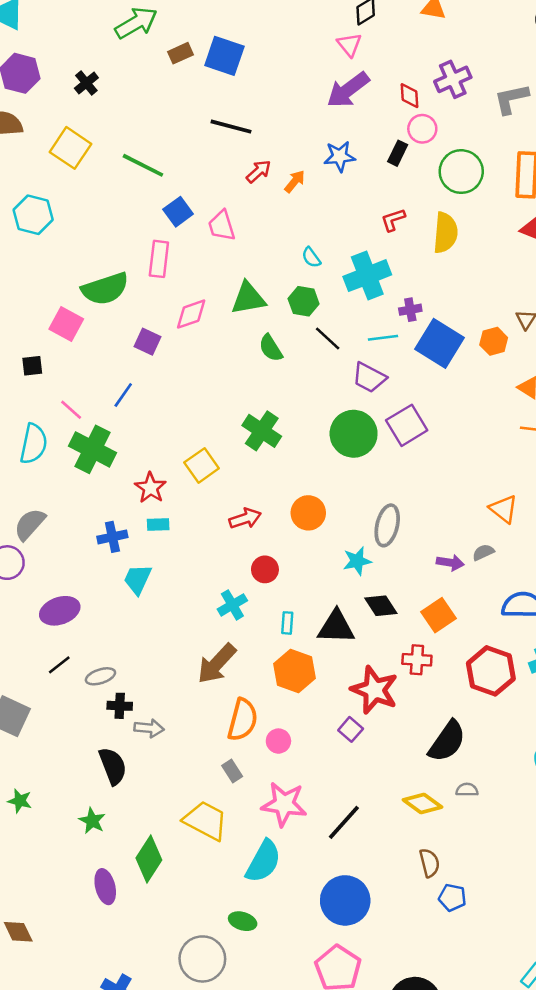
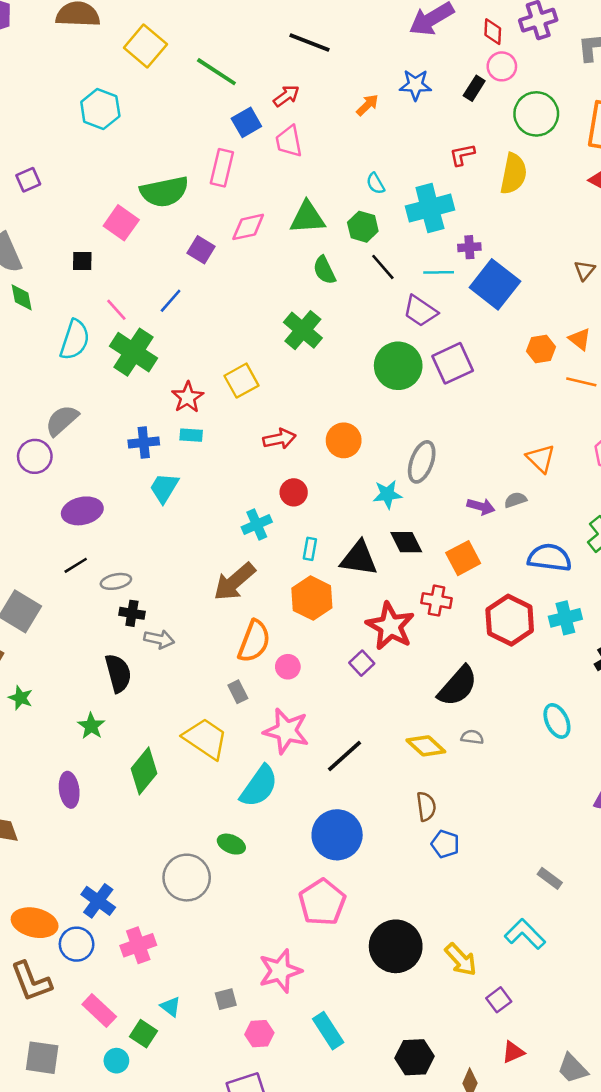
red arrow: (259, 171) -> (286, 96), moved
orange hexagon: (494, 341) -> (541, 349), moved
green cross: (262, 431) -> (303, 330), moved
purple ellipse: (105, 887) -> (69, 790), moved

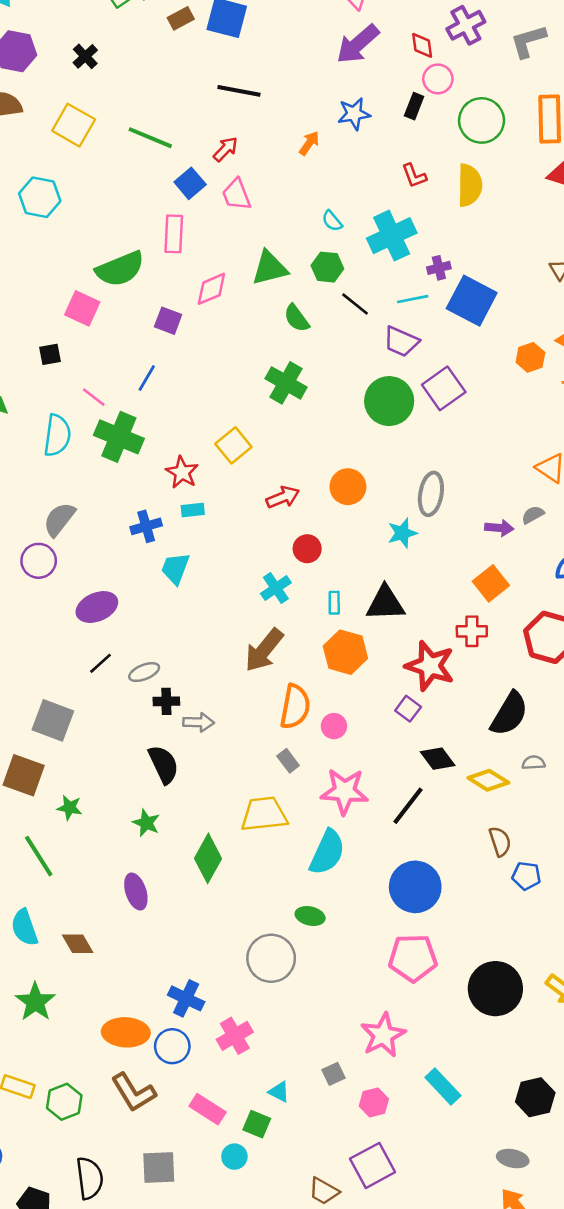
red L-shape: (462, 155) -> (414, 176), turned -88
black diamond: (406, 542) -> (438, 759), moved
yellow trapezoid: (205, 739) -> (264, 814), turned -30
pink pentagon: (322, 902) -> (413, 958), turned -30

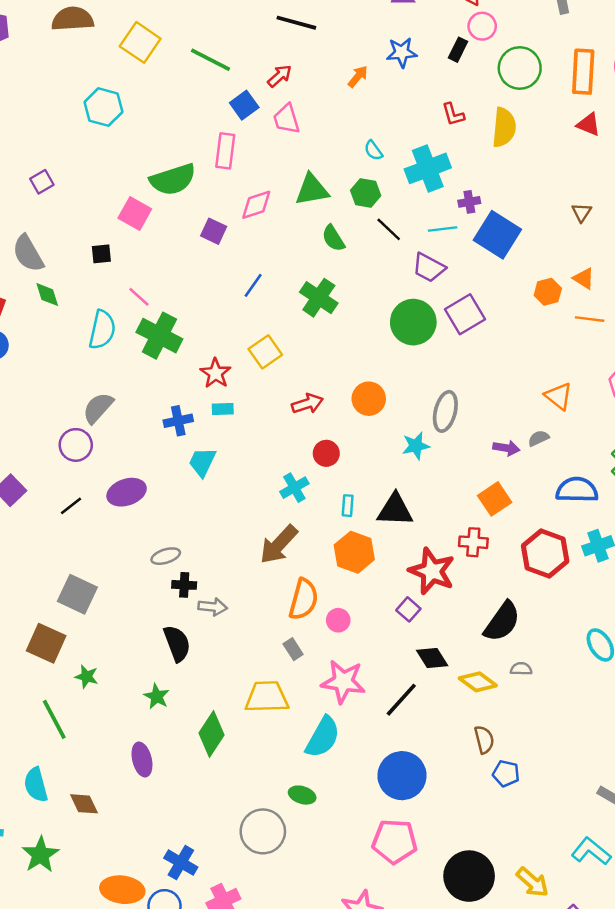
blue line: (147, 378) -> (253, 285), moved
black line: (100, 663) -> (71, 506), moved

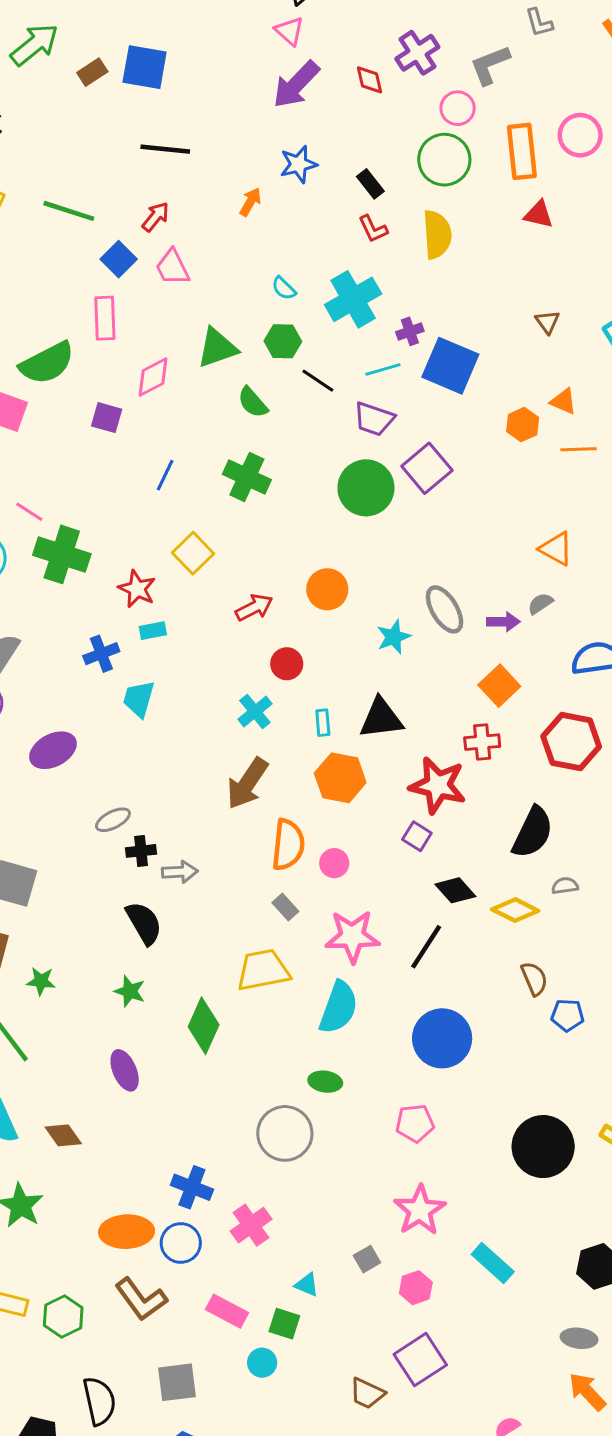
pink circle: (482, 26) -> (458, 108), moved
black rectangle: (458, 50) -> (370, 184), moved, turned -55
gray ellipse: (445, 411) -> (444, 609), moved, turned -36
pink pentagon: (395, 841) -> (415, 1123), moved, size x0.7

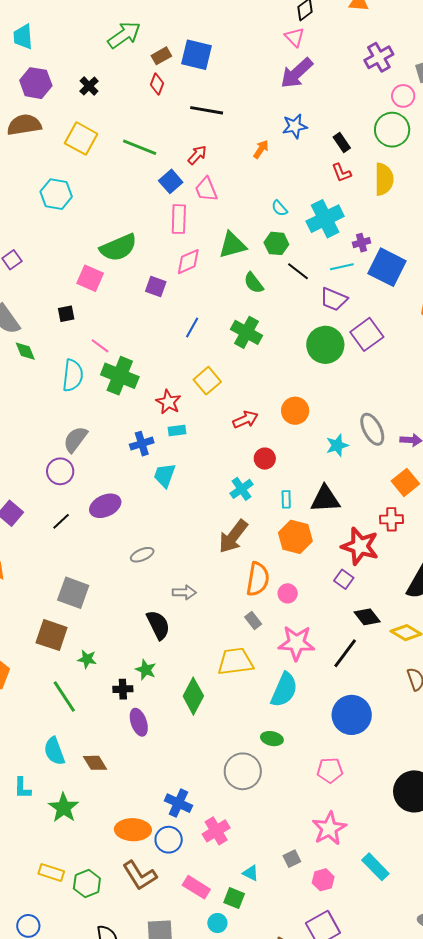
red diamond: (369, 80) -> (157, 84), moved, turned 30
pink rectangle: (105, 318) -> (179, 219), moved
black cross: (141, 851) -> (123, 689), moved

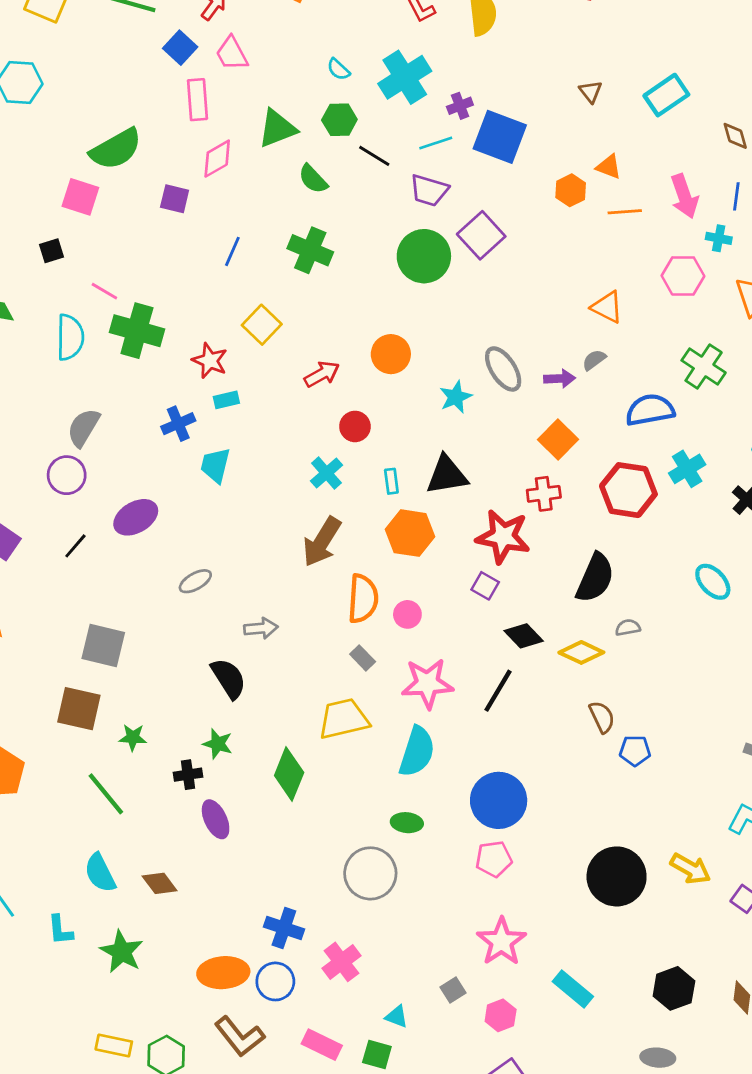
blue circle: (352, 715) -> (499, 800), moved

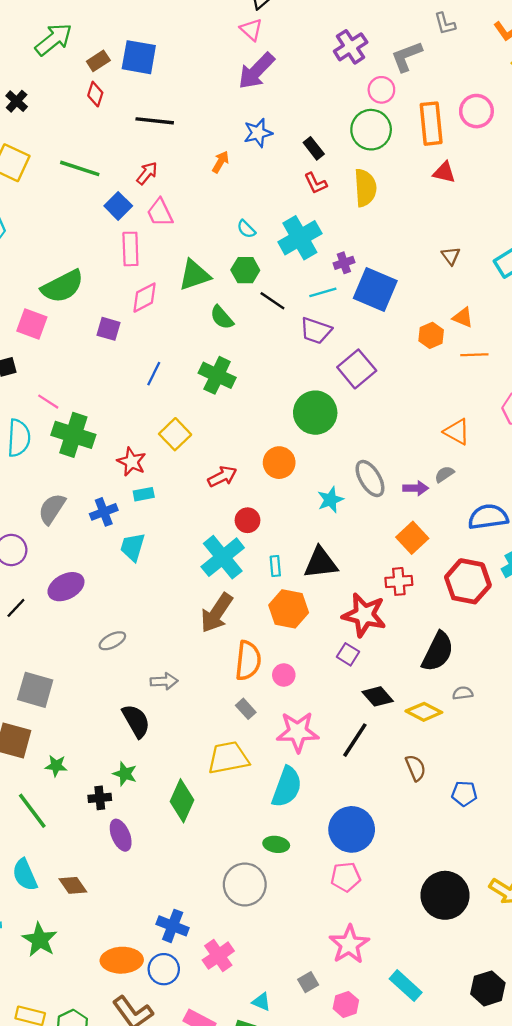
green circle: (424, 256) -> (315, 413), moved
gray semicircle: (83, 428) -> (52, 509), moved
cyan cross: (326, 473) -> (223, 557), size x1.6
brown semicircle: (602, 717) -> (416, 768), moved

